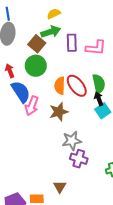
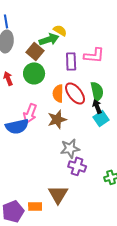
yellow semicircle: (54, 14) -> (60, 30), moved, turned 56
purple rectangle: (72, 43) -> (71, 61), moved
blue semicircle: (21, 92) -> (17, 126), moved, turned 110
brown triangle: (60, 187) -> (58, 194), size x1.5

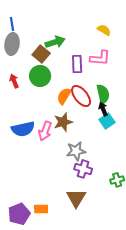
yellow semicircle: (60, 30) -> (104, 30), moved
orange semicircle: (58, 93) -> (64, 96), turned 30
pink arrow: (30, 113) -> (45, 131), moved
brown triangle: (58, 194) -> (76, 198), moved

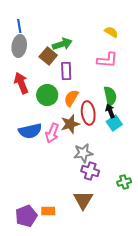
purple rectangle: (77, 64) -> (66, 71), moved
green circle: (40, 76) -> (47, 95), moved
red arrow: (14, 81) -> (21, 83), size x1.5
red ellipse: (81, 96) -> (88, 113), moved, turned 30

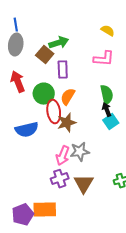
red ellipse: (88, 113) -> (54, 112), moved
pink arrow: (52, 133) -> (63, 156), moved
purple cross: (90, 171) -> (60, 179), moved, turned -36
brown triangle: (83, 200) -> (84, 184), moved
orange rectangle: (48, 211) -> (45, 210), size x1.6

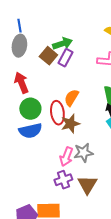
purple rectangle: (63, 70) -> (65, 58), moved, turned 30
green circle: (44, 94) -> (30, 109), moved

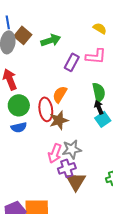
brown square: (48, 56) -> (23, 35), moved
purple rectangle: (65, 58) -> (72, 62), moved
blue semicircle: (30, 131) -> (19, 127), size x0.7
purple cross: (63, 180) -> (67, 168), moved

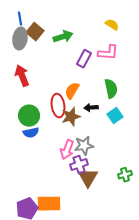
green circle: (19, 105) -> (29, 116), moved
black arrow: (99, 107) -> (91, 108), moved, turned -72
blue semicircle: (19, 127) -> (31, 133), moved

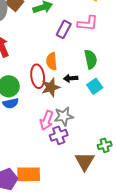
orange semicircle: (72, 91) -> (52, 61), turned -36
brown triangle: (88, 178) -> (85, 161), moved

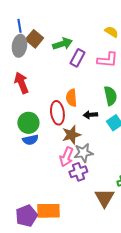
purple rectangle: (64, 29) -> (77, 58), moved
brown star: (51, 87) -> (71, 135), moved

